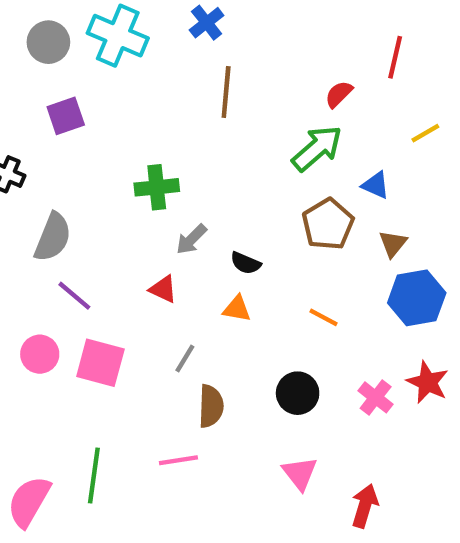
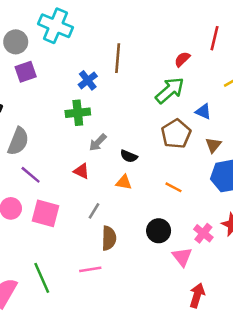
blue cross: (207, 23) -> (88, 80), moved
gray circle: (48, 42) -> (16, 42), moved
pink triangle: (300, 473) -> (182, 257), moved
green line: (94, 475) -> (42, 278), turned -32

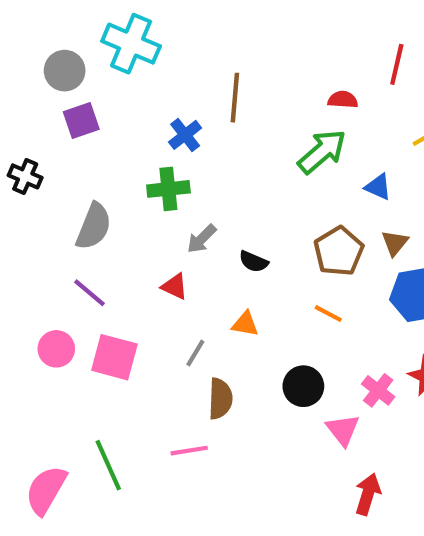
red semicircle: (182, 59) -> (343, 100), turned 49
brown pentagon: (176, 134) -> (339, 251), moved
gray semicircle: (18, 141) -> (94, 226), moved
orange triangle: (124, 182) -> (245, 324), moved

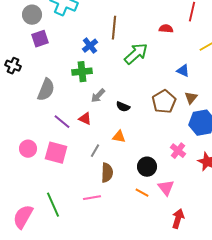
green arrow: (322, 152) -> (136, 54), moved
purple line: (90, 293) -> (62, 122), moved
orange line: (328, 314) -> (142, 193), moved
pink cross: (378, 390) -> (178, 151), moved

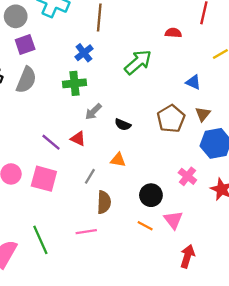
brown line: (114, 28) -> (99, 17), moved
gray semicircle: (46, 90) -> (26, 80), moved

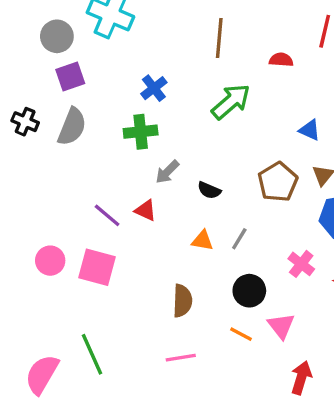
brown line: (99, 17) -> (219, 38), moved
gray line: (90, 176) -> (239, 239), moved
pink line: (86, 232) -> (181, 358), moved

